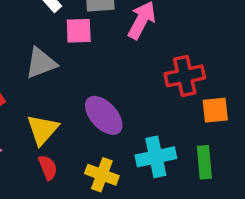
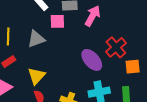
red cross: (185, 76) -> (116, 47), turned -30
purple ellipse: (104, 115) -> (92, 60), moved

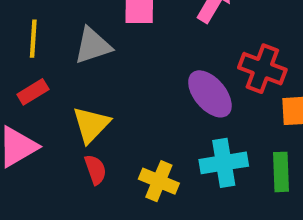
red cross: (116, 47) -> (262, 69), turned -30

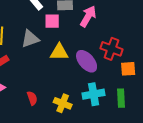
yellow triangle: (91, 125) -> (59, 52), moved, turned 48

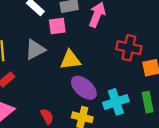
purple ellipse: (87, 61) -> (84, 88), moved

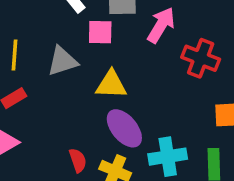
red cross: (129, 48) -> (201, 58), moved
red semicircle: (47, 116) -> (78, 160), moved

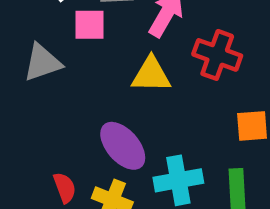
yellow triangle: (111, 84) -> (151, 75), moved

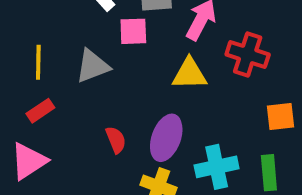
purple ellipse: (123, 146) -> (166, 138), turned 63
red semicircle: (65, 188) -> (116, 140), moved

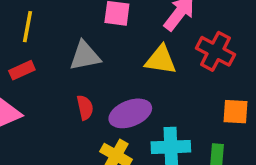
gray triangle: (93, 66) -> (85, 56), moved
purple ellipse: (166, 138) -> (130, 113), turned 39

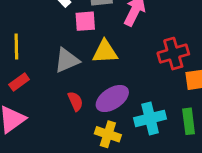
red cross: (215, 51) -> (173, 54), moved, turned -32
yellow triangle: (161, 60) -> (105, 52), moved

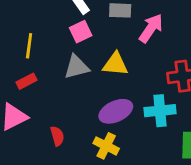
pink square: (85, 21) -> (81, 32), moved, turned -30
red semicircle: (75, 101) -> (57, 136), moved
cyan cross: (150, 118) -> (160, 111), moved

